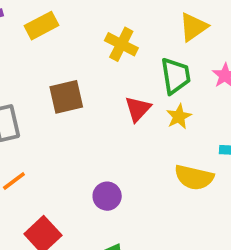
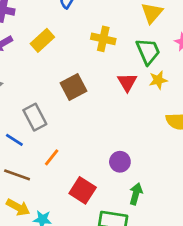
yellow star: (179, 117) -> (158, 80), turned 30
purple circle: (107, 196) -> (120, 162), moved

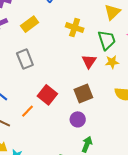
brown square: (73, 87) -> (83, 93), moved
gray rectangle: (35, 117) -> (25, 59), moved
red square: (83, 190) -> (47, 95), moved

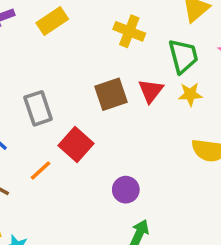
gray rectangle: (25, 59) -> (38, 108), moved
brown square: (83, 93) -> (111, 94), moved

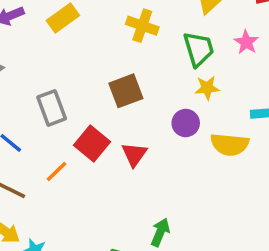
red triangle: (151, 91) -> (134, 154), moved
purple circle: (126, 190) -> (186, 123), moved

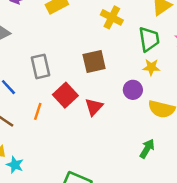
orange line: (57, 172) -> (38, 111), turned -35
green arrow: (160, 232) -> (147, 149), moved

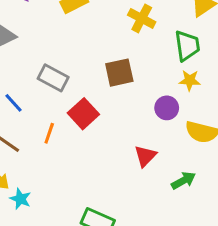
gray rectangle: (40, 66) -> (53, 78), turned -50
red triangle: (94, 107) -> (145, 156), moved
green arrow: (147, 149) -> (183, 180), turned 30

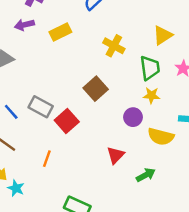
brown square: (119, 73) -> (96, 89), turned -30
gray rectangle: (53, 78) -> (41, 107), moved
orange line: (49, 133) -> (47, 159), moved

